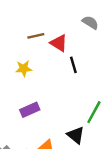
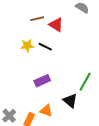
black line: (73, 65) -> (45, 47), moved, turned -48
purple rectangle: (30, 110) -> (42, 81), moved

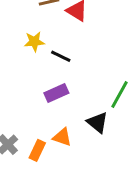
black line: (45, 47) -> (61, 56), moved

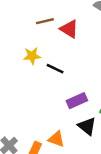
purple rectangle: (56, 93) -> (77, 101), moved

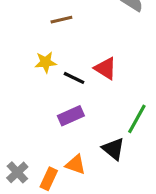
red triangle: (69, 29) -> (105, 68), moved
purple rectangle: (77, 101) -> (71, 116), moved

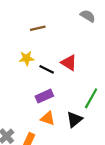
black triangle: (113, 149) -> (74, 119), turned 42
orange triangle: (76, 165) -> (48, 118), moved

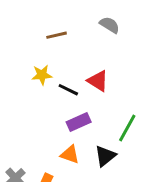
gray semicircle: (88, 16) -> (110, 25), moved
purple rectangle: (44, 96) -> (79, 122), moved

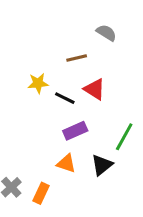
brown line: (57, 35) -> (77, 58), moved

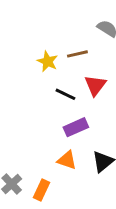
yellow star: (38, 83) -> (48, 61), moved, turned 30
red triangle: (94, 89) -> (95, 85), turned 35

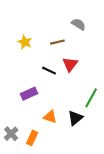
yellow star: (48, 61) -> (25, 42), moved
purple rectangle: (76, 127) -> (29, 94), moved

